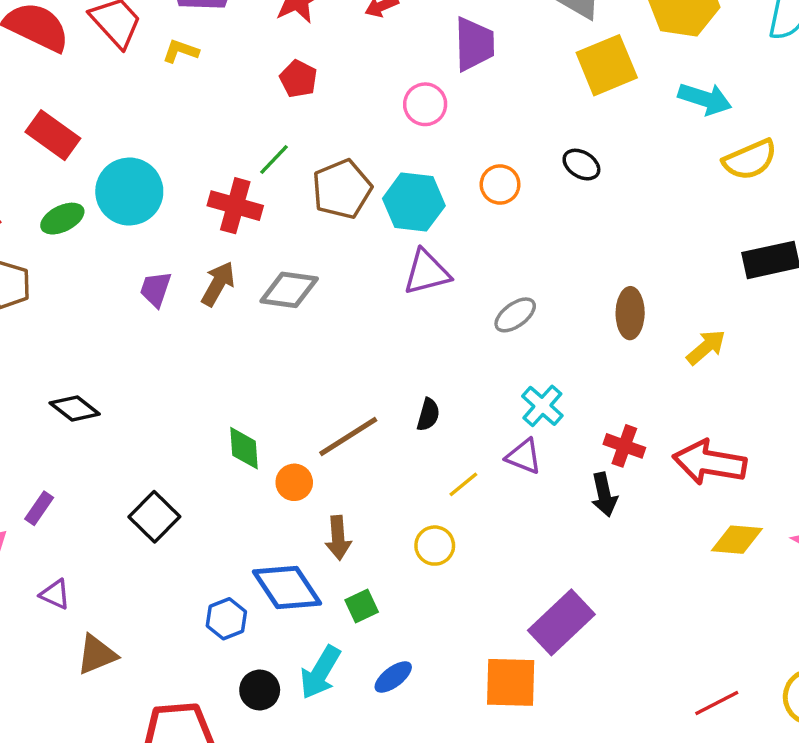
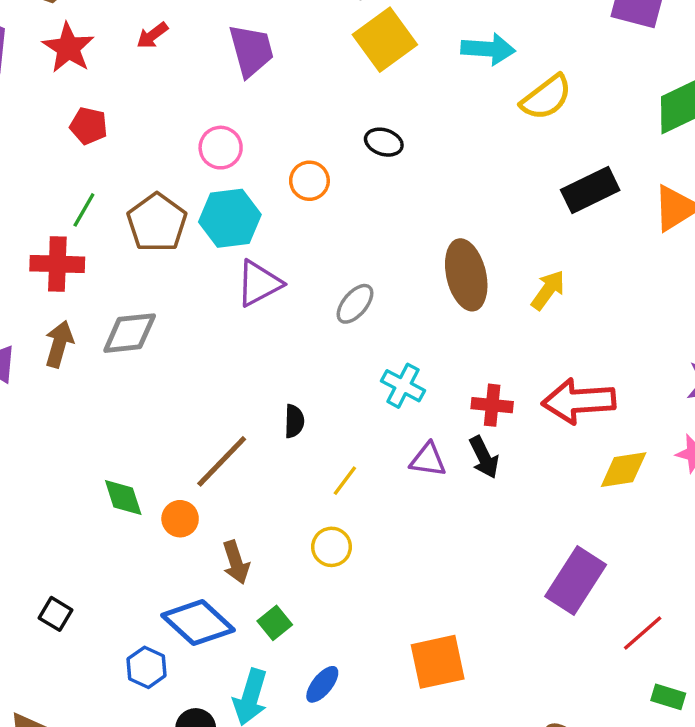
pink circle: (425, 104) -> (221, 148), moved
brown ellipse: (630, 313) -> (466, 275), size x1.4
purple triangle: (524, 456) -> (428, 460), moved
black square: (154, 517) -> (55, 614), moved, size x0.7
purple rectangle: (561, 622) -> (576, 580), moved

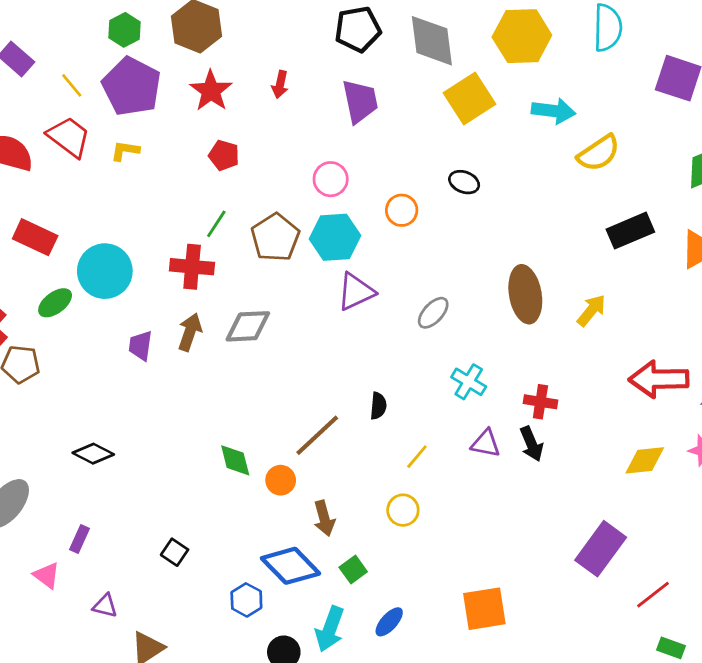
red arrow: (152, 35) -> (280, 85), turned -44
red arrow: (579, 401) -> (659, 379), moved

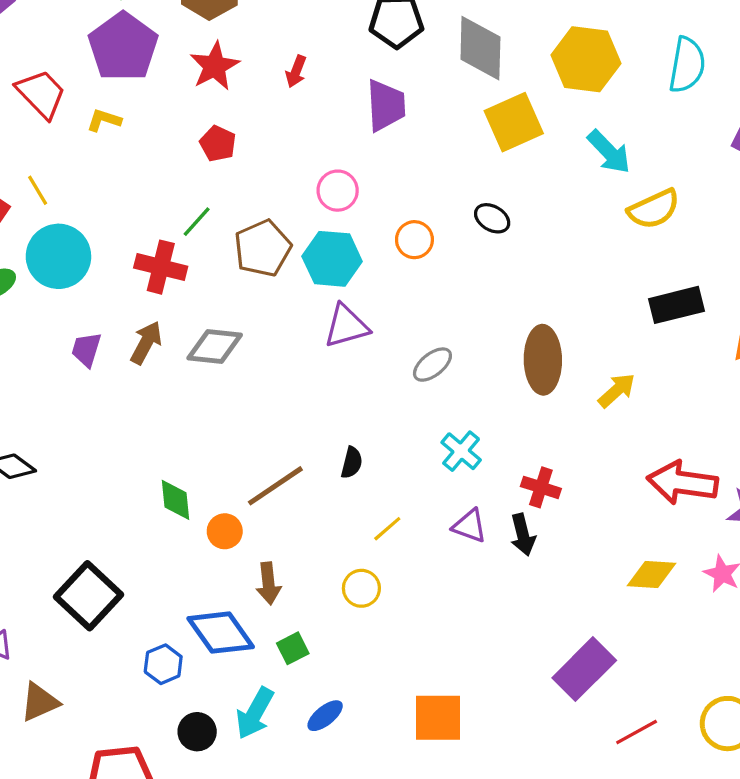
yellow line: (72, 85) -> (38, 190), moved
cyan arrow: (553, 111) -> (609, 152), turned 30
black square: (175, 552) -> (88, 596), size x2.0

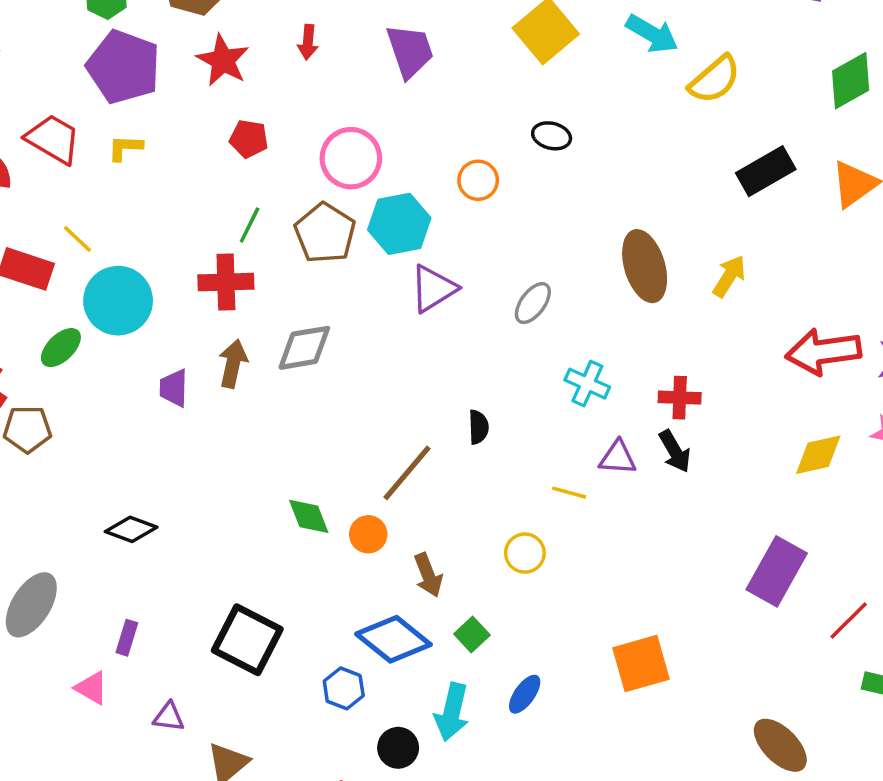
pink circle: (338, 191) -> (351, 158), moved, size x1.4
yellow line: (387, 529) -> (569, 493), moved, turned 72

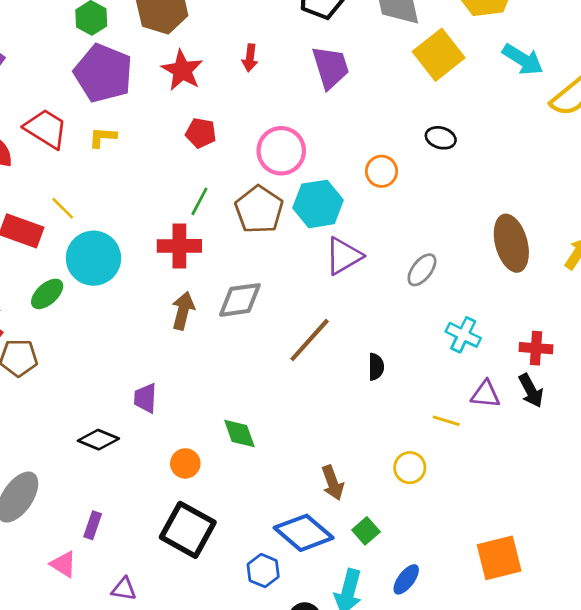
purple trapezoid: (174, 388) -> (145, 398), moved
brown line: (407, 473) -> (310, 340), moved
orange circle: (368, 534) -> (185, 463), moved

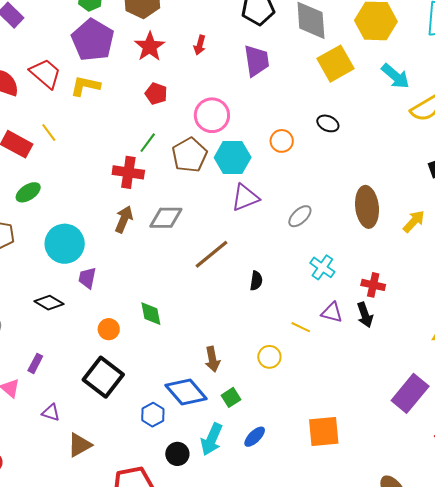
yellow L-shape: (103, 137) -> (85, 86), size x1.4
cyan circle: (93, 258) -> (65, 244), moved

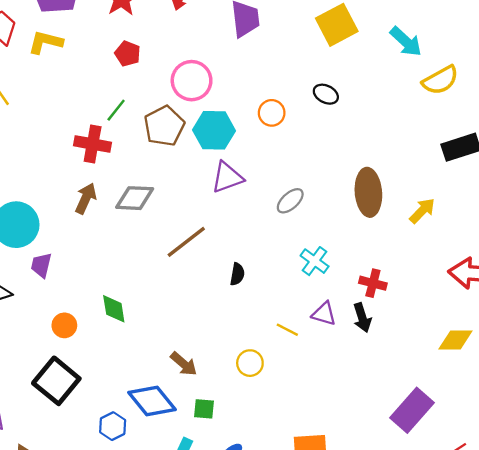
brown arrow: (212, 359) -> (184, 364), turned -40
green square: (231, 397) -> (204, 409), turned 36

